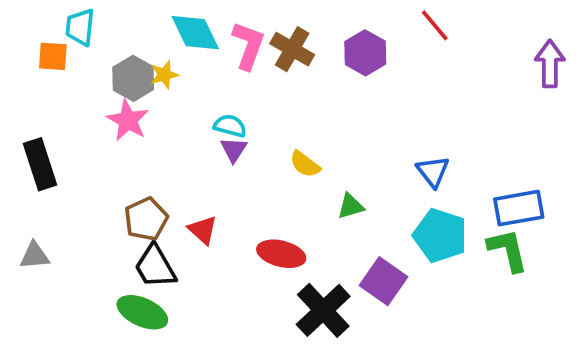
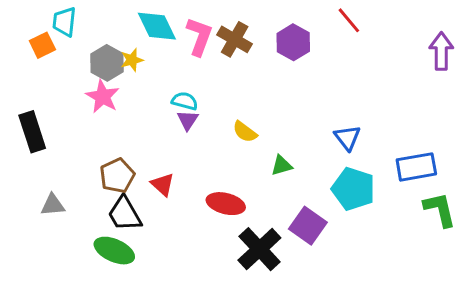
orange square: (53, 56) -> (42, 45), turned -30
green L-shape: (508, 250) -> (440, 209), moved
gray triangle: (35, 256) -> (53, 205), moved

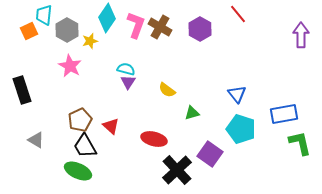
cyan diamond: (157, 26) -> (107, 18), turned 60
gray hexagon: (107, 63) -> (67, 30), moved
gray triangle: (53, 205) -> (36, 140), turned 36

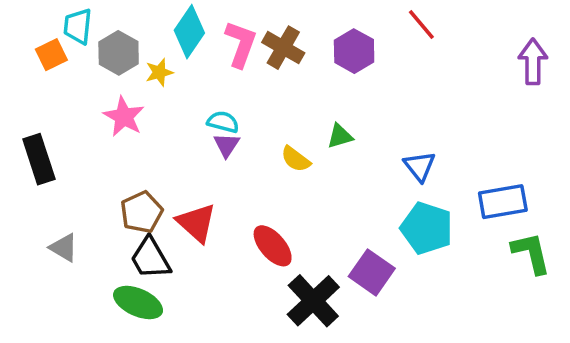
green triangle: (192, 113) -> (340, 136), moved
red triangle: (111, 126) -> (196, 223), size x1.4
red ellipse: (154, 139) -> (273, 246), turned 35

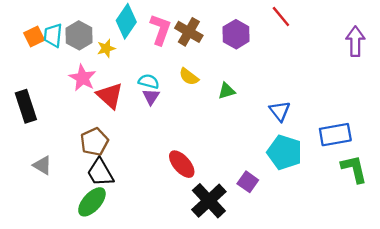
cyan trapezoid: (78, 26) -> (53, 35), moved
yellow semicircle: (296, 159) -> (189, 77), moved
red triangle: (196, 223) -> (110, 96), moved
purple square: (372, 272) -> (248, 182), size x0.7
green ellipse: (138, 303) -> (92, 202), turned -72

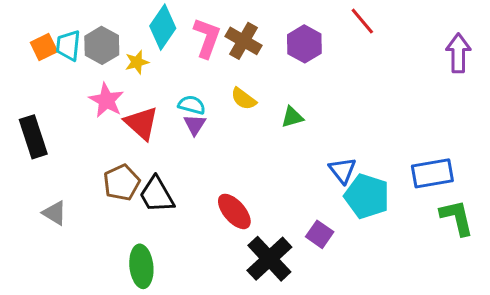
blue triangle: (280, 111) -> (342, 170), moved
black trapezoid: (100, 172) -> (157, 195), moved
green ellipse: (92, 202) -> (141, 266), moved, turned -48

